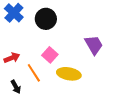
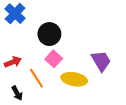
black circle: (46, 19) -> (49, 34), moved
purple trapezoid: (94, 45) -> (101, 61), moved

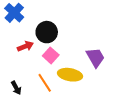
red arrow: (13, 62) -> (25, 46), moved
orange line: (36, 78) -> (45, 83), moved

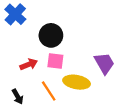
red arrow: (25, 46) -> (29, 64), moved
pink square: (51, 55) -> (55, 61), turned -35

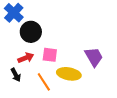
black circle: (51, 35) -> (31, 32), moved
black arrow: (18, 97) -> (16, 75), moved

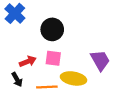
black circle: (31, 32) -> (52, 29), moved
orange line: (44, 82) -> (47, 87), turned -60

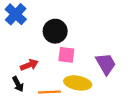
pink square: (53, 58) -> (66, 55), moved

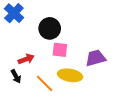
purple trapezoid: (106, 64) -> (96, 58), turned -75
orange line: (49, 92) -> (45, 83), turned 48

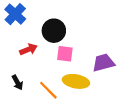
red arrow: (26, 59) -> (28, 49), moved

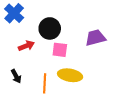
purple trapezoid: (103, 63) -> (95, 38), moved
orange line: (48, 90) -> (45, 83), turned 48

